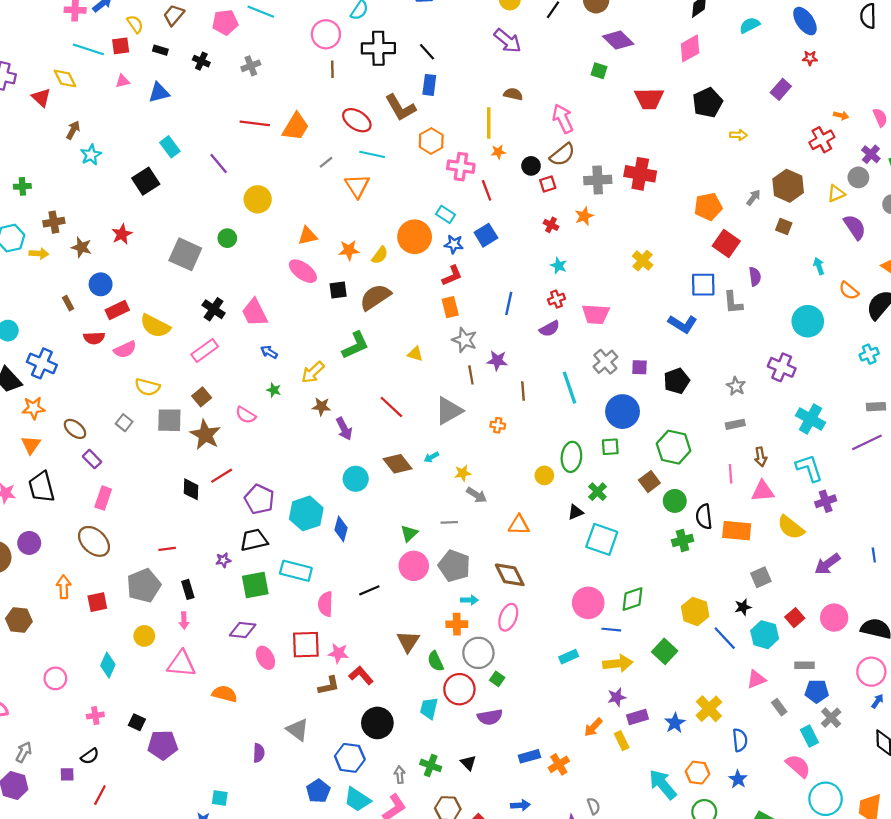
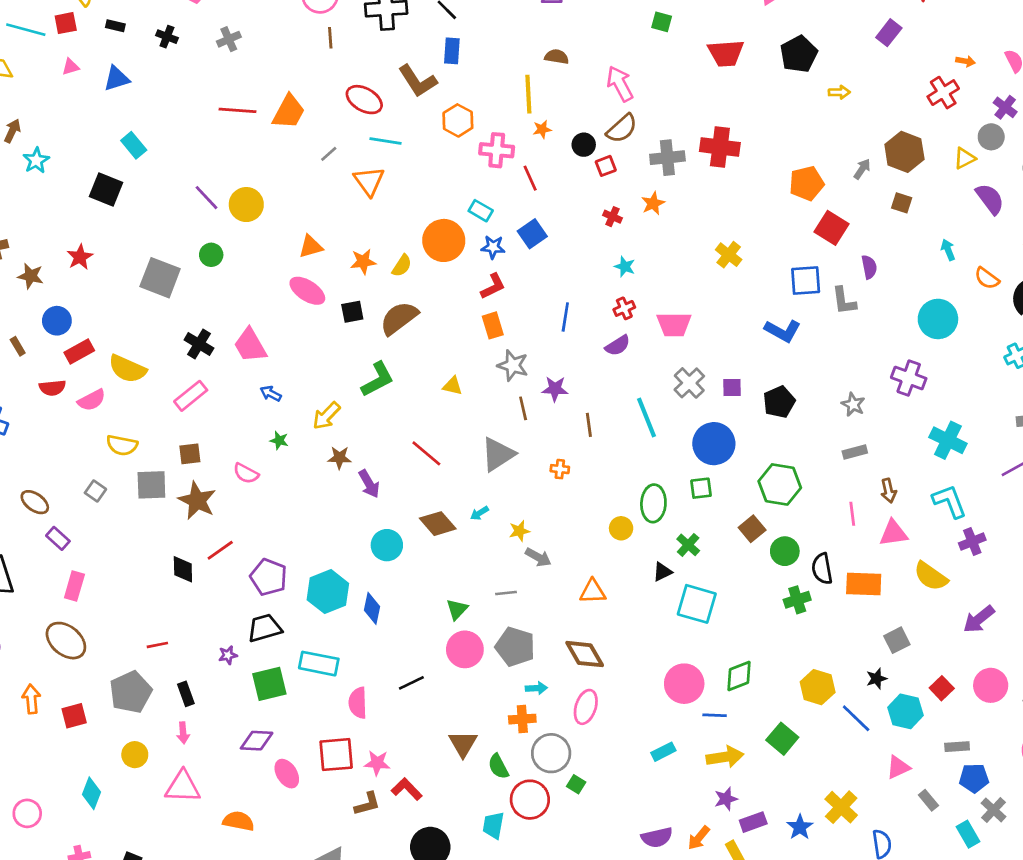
purple line: (219, 163) -> (206, 198), moved
black square: (146, 181) -> (106, 190), turned -32
brown square: (202, 397) -> (190, 454), turned 36
purple semicircle: (490, 717) -> (657, 837), moved

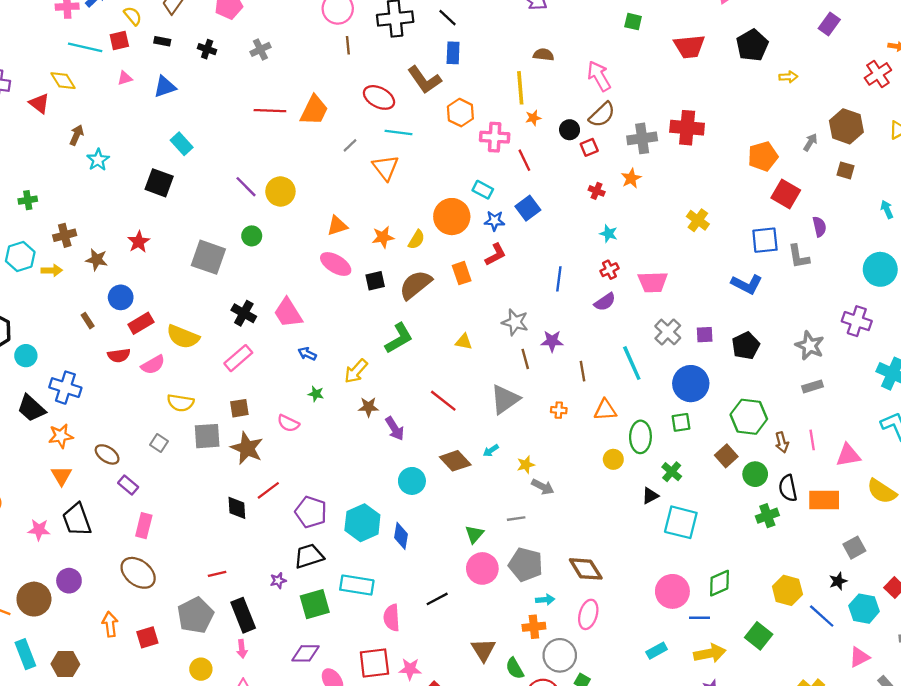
orange rectangle: (493, 325) -> (462, 273), moved
gray star: (853, 404) -> (810, 346), size x1.4
brown arrow: (889, 491) -> (782, 442), moved
orange triangle: (593, 591) -> (605, 410), moved
black rectangle: (186, 694) -> (243, 615), size x1.6

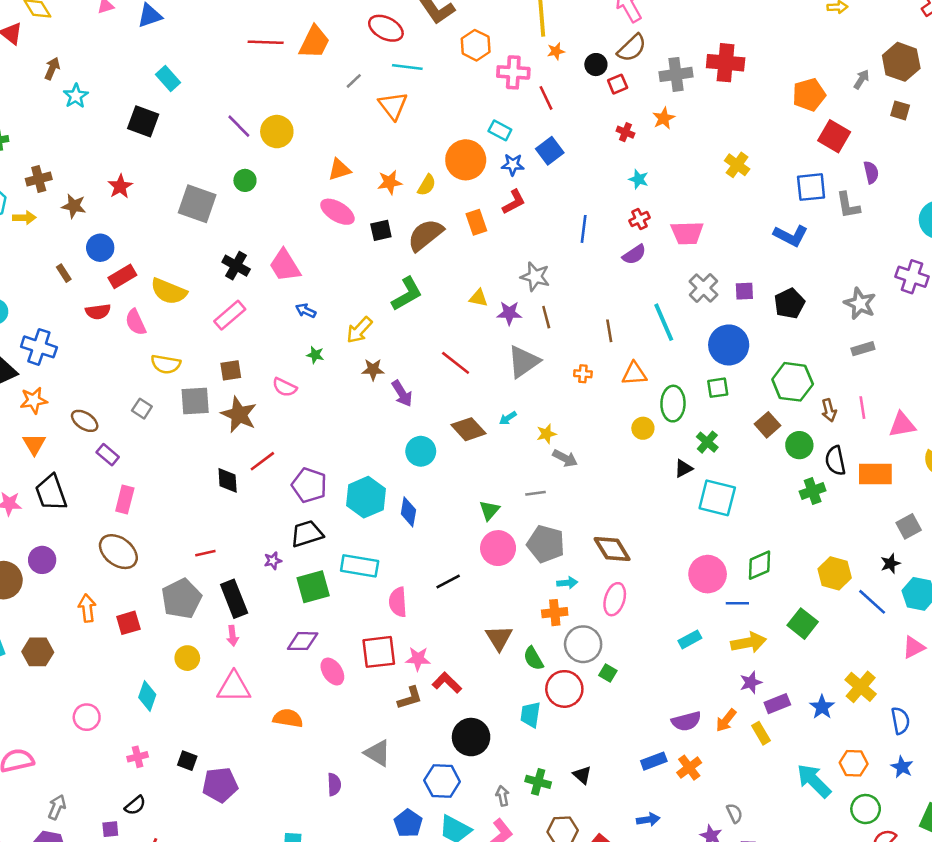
purple star: (552, 341) -> (509, 313), moved
pink semicircle: (153, 365) -> (136, 322), turned 95

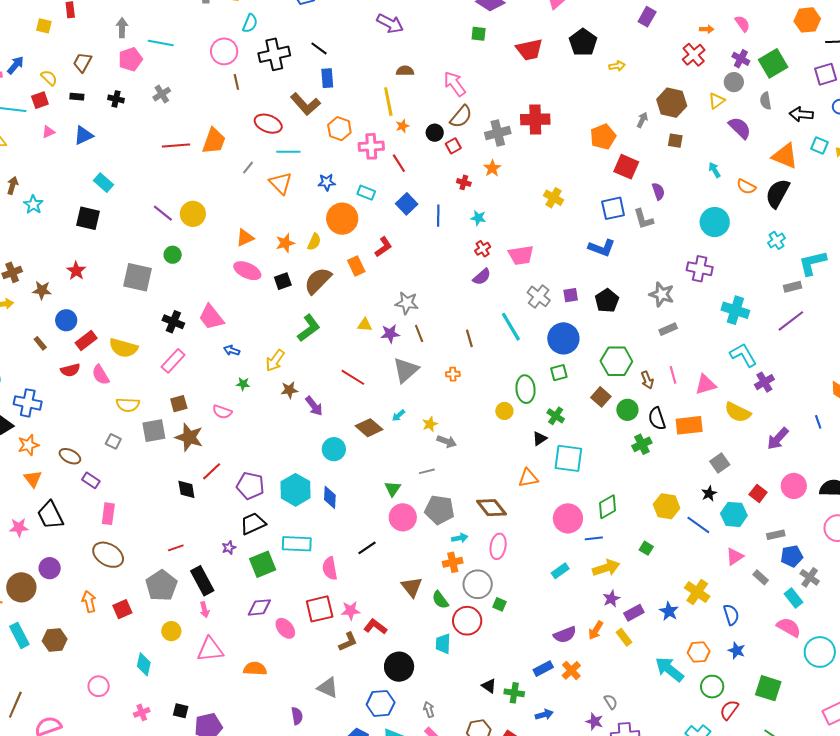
blue star: (513, 165) -> (327, 182), moved
blue line: (584, 229) -> (438, 216), moved
orange triangle: (634, 374) -> (528, 478), moved
green square: (803, 624) -> (646, 548), size x0.6
green cross: (538, 782) -> (514, 693), moved

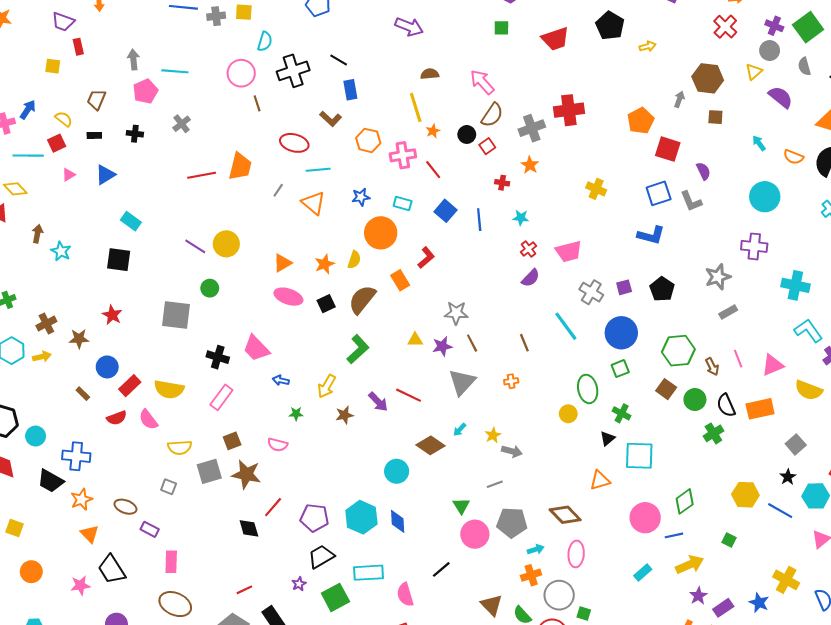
brown L-shape: (305, 104) -> (331, 119), size x0.7
gray star: (662, 294) -> (718, 277), turned -30
purple arrow: (314, 406) -> (378, 402), moved

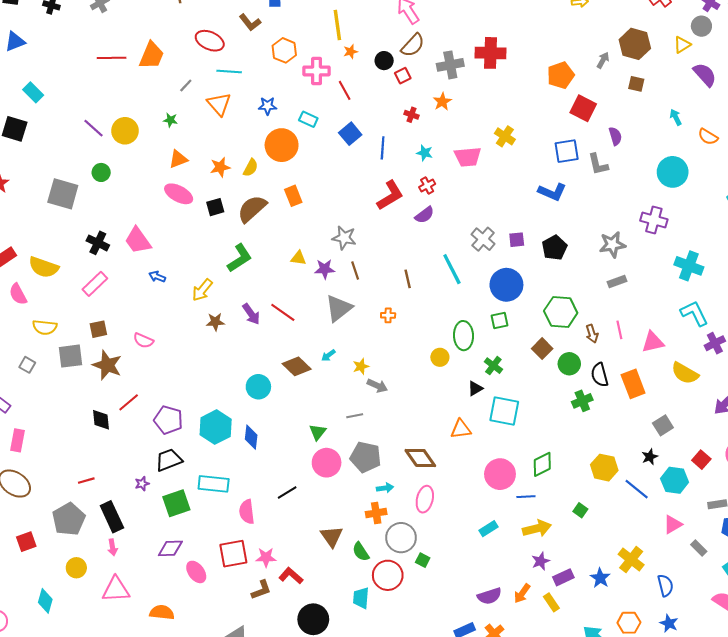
pink trapezoid: (569, 251) -> (468, 157), moved
red L-shape: (426, 258) -> (390, 195), moved, size x1.4
orange rectangle: (760, 409) -> (633, 384), turned 72
green star: (296, 414) -> (170, 120), moved

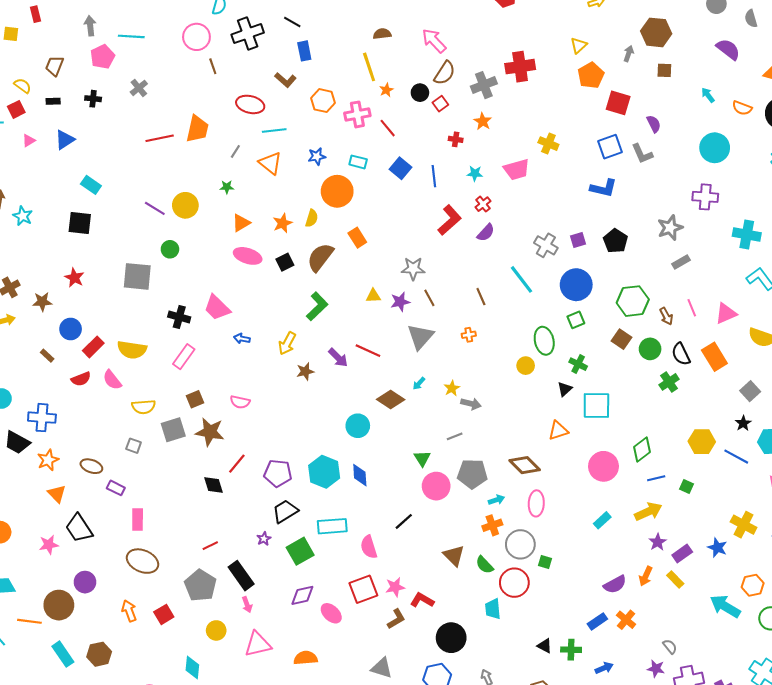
yellow triangle: (682, 45) -> (579, 45), moved
blue line: (526, 497) -> (656, 478), moved

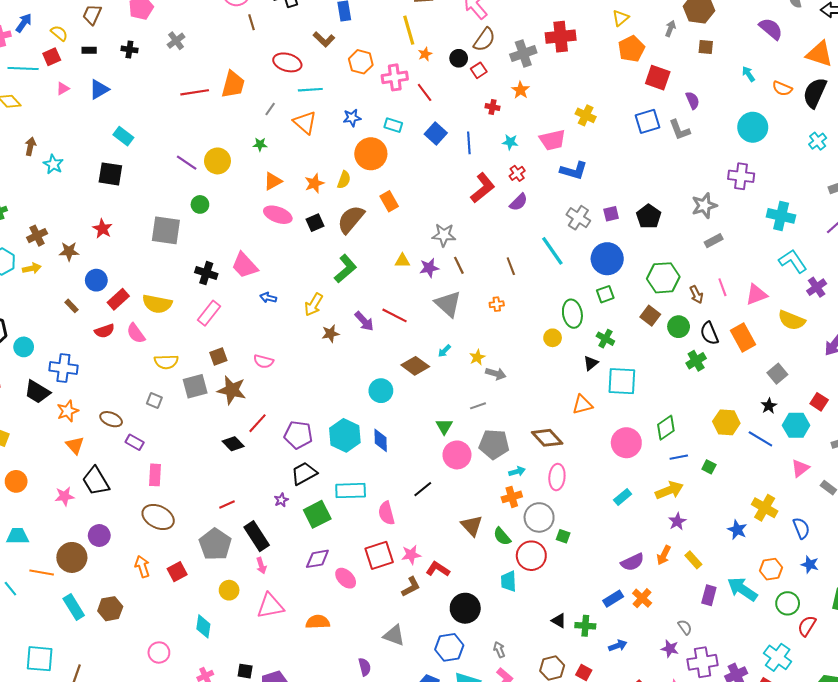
blue L-shape: (603, 188) -> (574, 171), moved
gray triangle: (420, 337) -> (448, 304), turned -32
black diamond: (214, 485) -> (233, 444), turned -30
purple rectangle: (682, 554) -> (709, 595), moved, turned -42

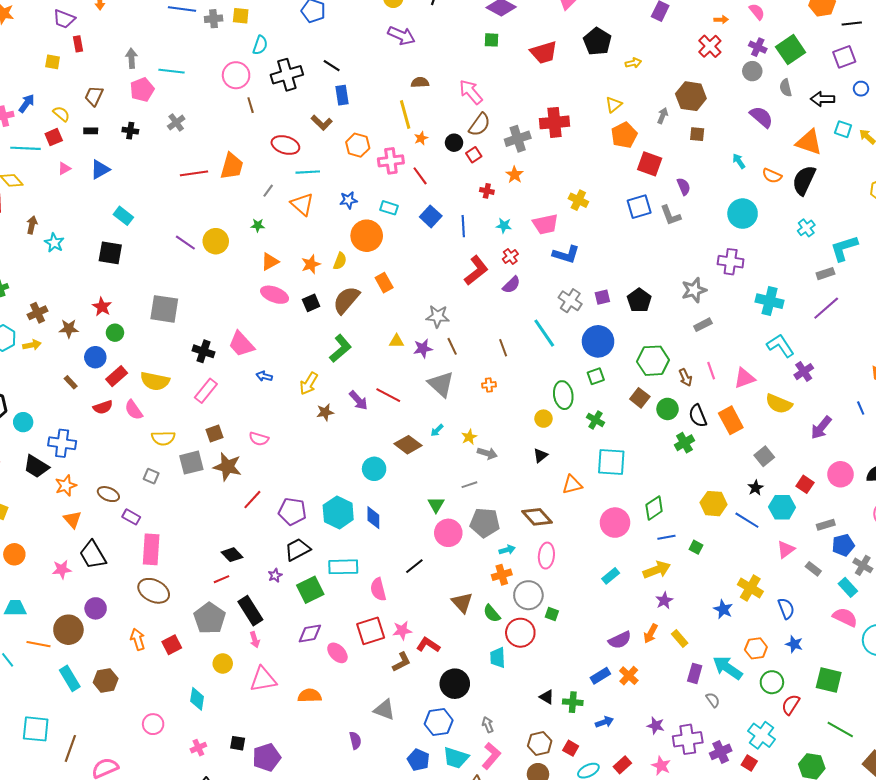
green circle: (200, 204) -> (115, 333), moved
black triangle: (591, 363) -> (540, 456), moved
black diamond: (233, 444) -> (232, 555), moved
pink rectangle: (155, 475) -> (151, 549), size x1.4
gray semicircle: (685, 627) -> (713, 700), moved

